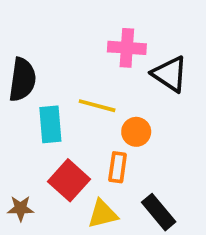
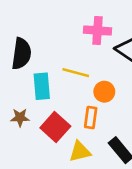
brown star: (21, 208) -> (20, 118), moved

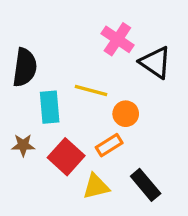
pink cross: (98, 30) -> (117, 39), turned 30
orange rectangle: (91, 118) -> (109, 145), turned 50

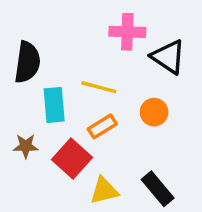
pink cross: (117, 39) -> (127, 32), turned -32
orange circle: (126, 114) -> (154, 112), moved
orange rectangle: (109, 145) -> (102, 126), moved

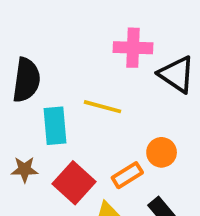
orange circle: (154, 112) -> (162, 152), moved
orange rectangle: (102, 126) -> (127, 175), moved

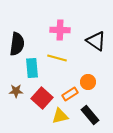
pink cross: (133, 48) -> (60, 30), moved

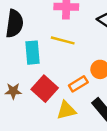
brown star: (16, 91) -> (13, 91), moved

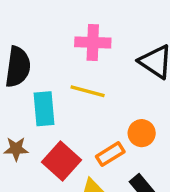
brown star: (13, 91) -> (16, 149), moved

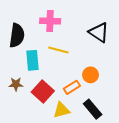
pink cross: (93, 42) -> (50, 21), moved

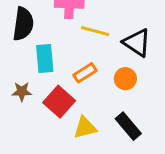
black triangle: (99, 32) -> (137, 43), moved
yellow line: (58, 50) -> (95, 31), moved
orange rectangle: (72, 87) -> (85, 73), moved

